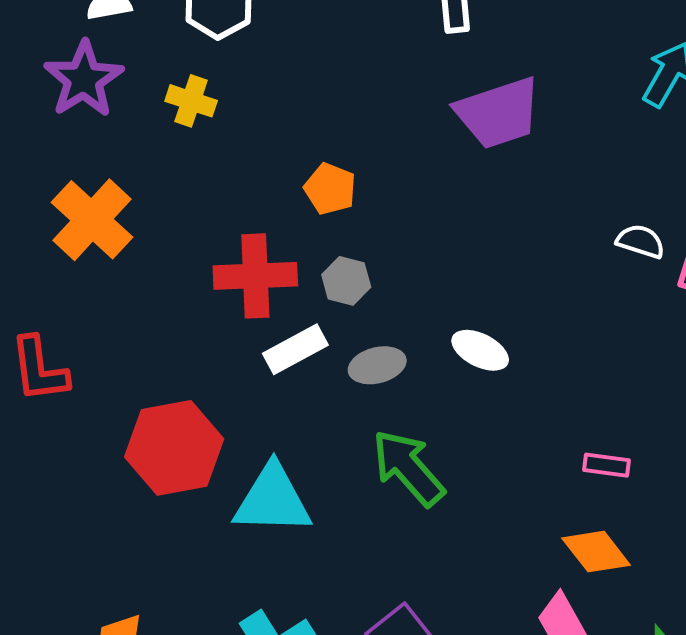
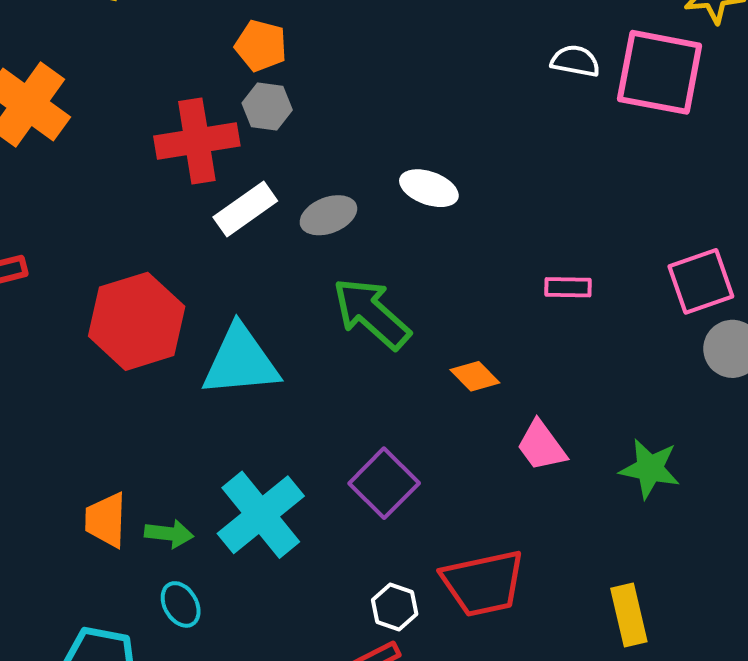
gray hexagon: (346, 281) -> (267, 107), moved
orange diamond: (596, 552) -> (475, 376), moved, size x0.7

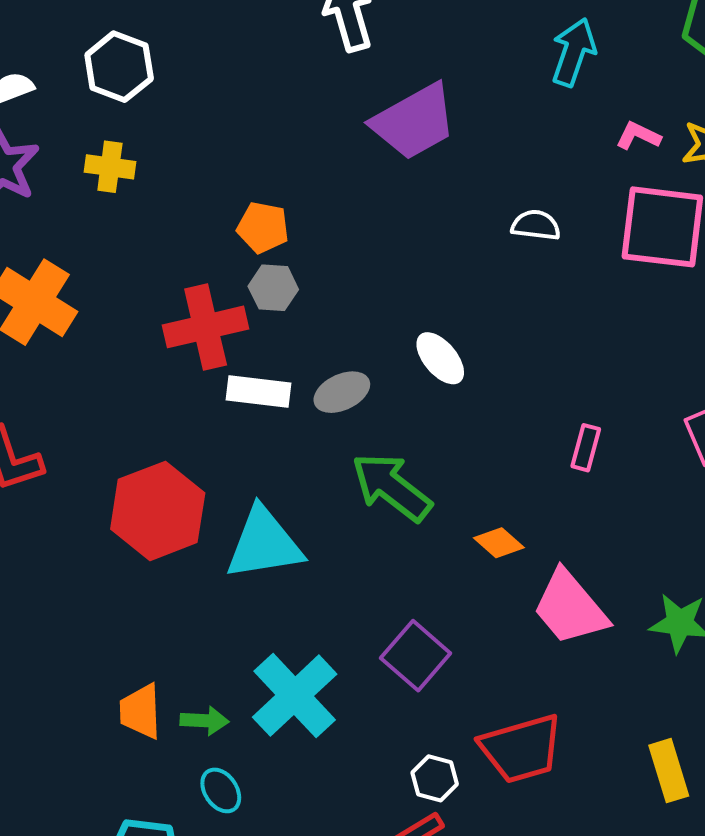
white semicircle: (575, 61) -> (536, 225), moved
white ellipse: (429, 188) -> (440, 358), turned 34
white rectangle: (245, 209) -> (258, 392), turned 46
pink rectangle: (568, 287) -> (586, 448), turned -72
pink trapezoid: (541, 446) -> (570, 608), size x1.5

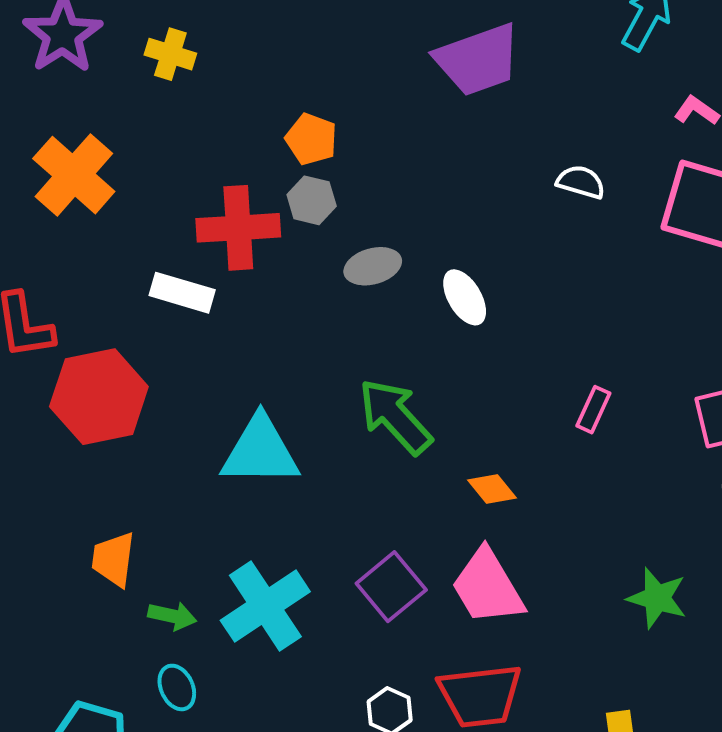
white rectangle: (258, 392) -> (182, 293), moved
gray ellipse: (342, 392) -> (373, 266), moved
red hexagon: (158, 511) -> (99, 397), moved
pink trapezoid: (570, 608) -> (487, 587), moved
orange trapezoid: (140, 711) -> (113, 559), moved

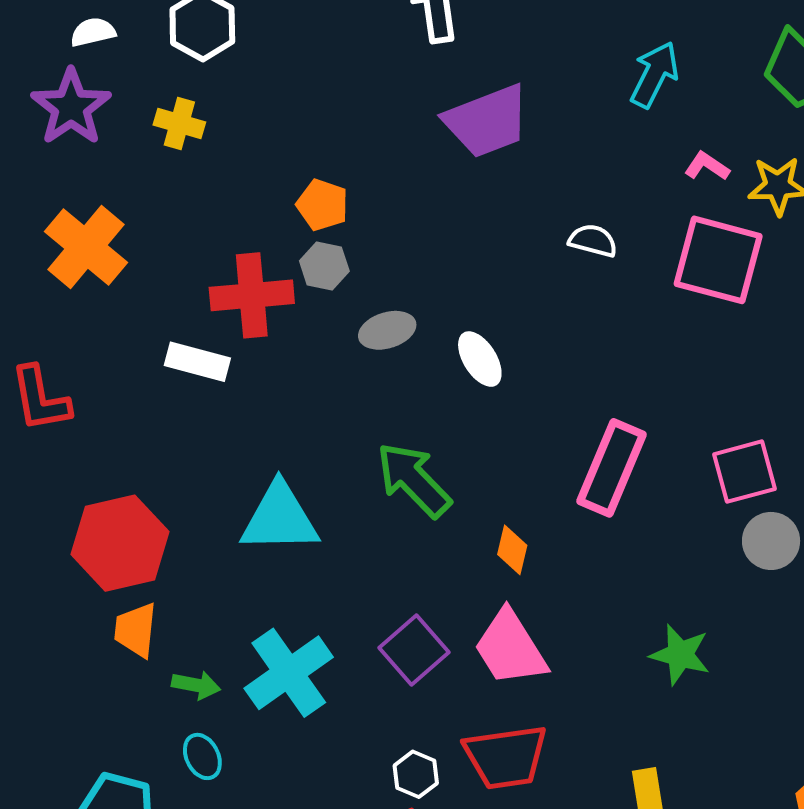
red hexagon: (99, 397) -> (120, 543), moved
pink rectangle: (593, 410) -> (612, 468), size x2.0
orange diamond: (492, 489) -> (512, 550), turned 54

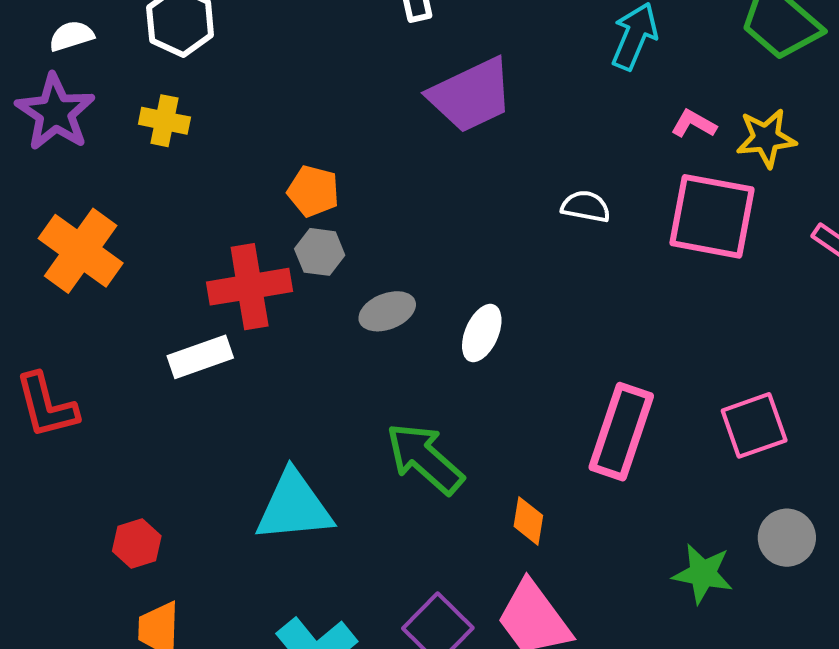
white ellipse: (480, 359) -> (482, 333), turned 60
white rectangle: (197, 362) -> (200, 357), turned -30
gray circle: (771, 541) -> (787, 538), moved
red hexagon: (120, 543) -> (137, 544), size x0.5
green star: (680, 655) -> (703, 574), moved

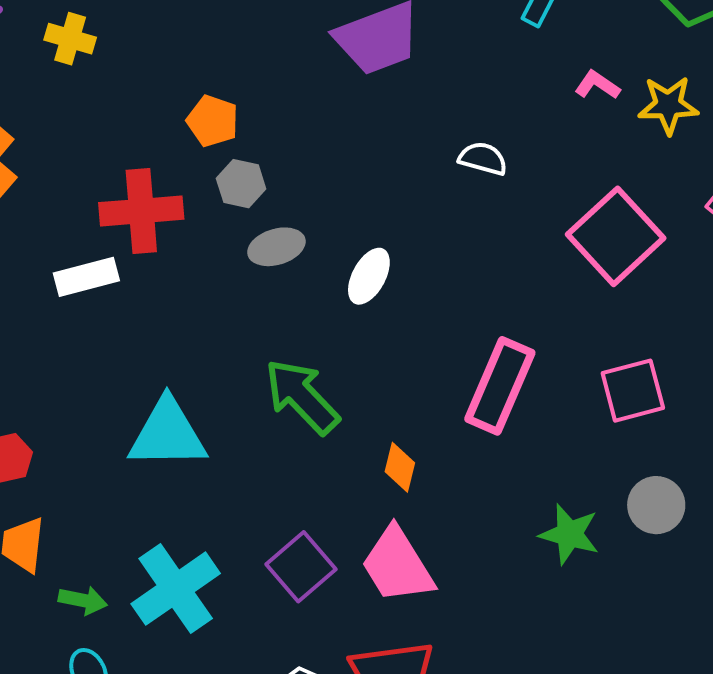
pink square: (712, 216) -> (616, 236), moved, turned 32
gray hexagon: (320, 252) -> (241, 184), moved

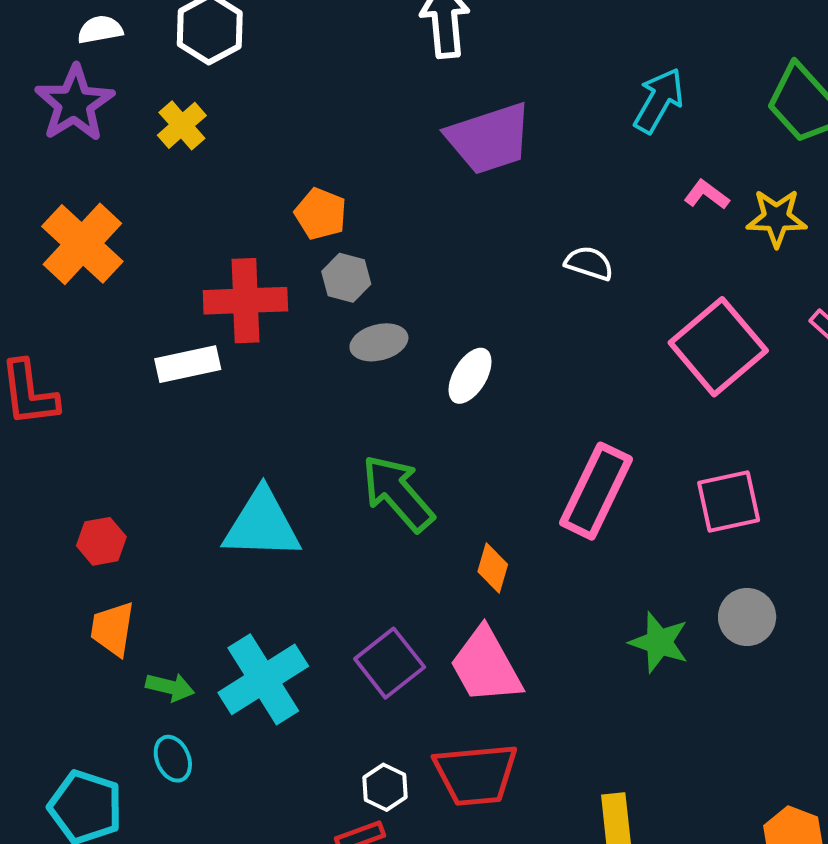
yellow cross: (70, 39) -> (182, 125), turned 30

